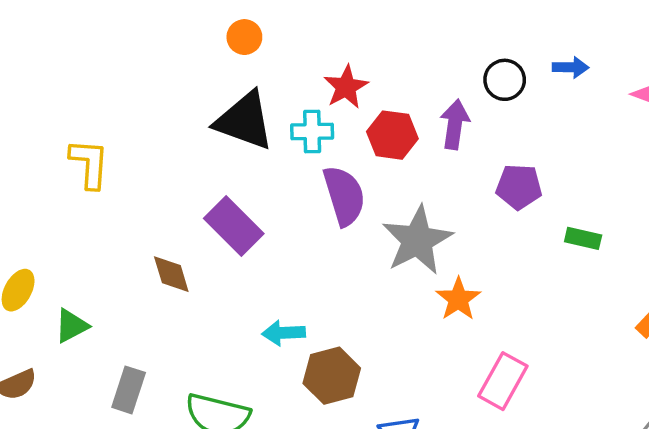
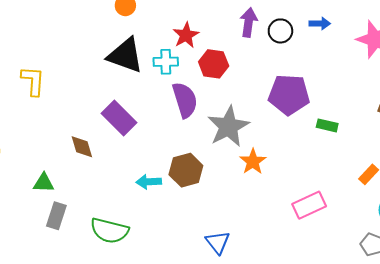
purple arrow: (455, 124) -> (249, 22), moved
purple pentagon: (519, 187) -> (289, 95), size x1.5
green triangle: (72, 326) -> (44, 183), moved, turned 30
brown hexagon: (332, 376) -> (186, 170), moved
pink rectangle: (503, 381) -> (309, 205), moved, turned 36

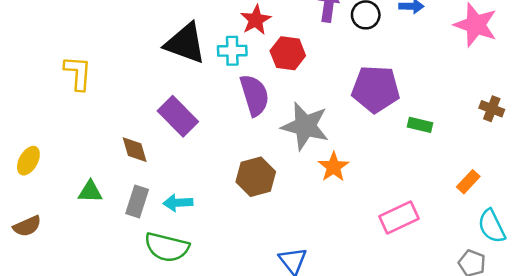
gray star: (228, 127) -> (305, 126), turned -30
cyan arrow: (149, 182) -> (178, 203), moved
gray rectangle: (56, 216) -> (137, 201), moved

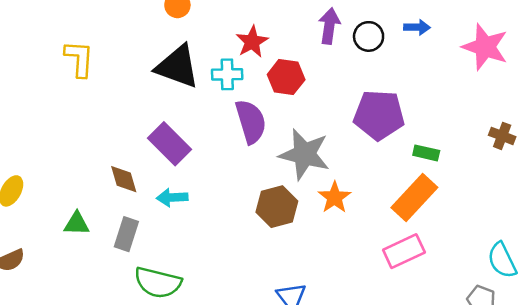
yellow L-shape: (78, 73) -> (79, 59), moved
brown hexagon: (256, 177) -> (277, 207), moved
orange rectangle: (468, 182) -> (414, 197), moved, size x1.8
cyan arrow: (178, 203) -> (172, 197), moved

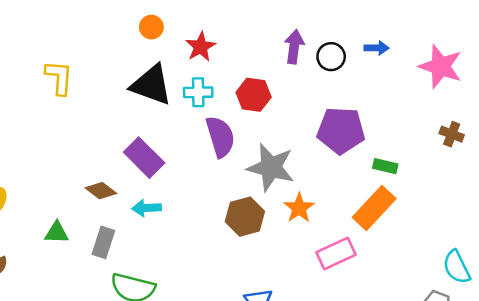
red star: (252, 42) -> (201, 47), moved
brown cross: (502, 136) -> (452, 134), moved
brown diamond: (124, 179) -> (101, 191), turned -36
pink rectangle: (404, 251) -> (336, 254), moved

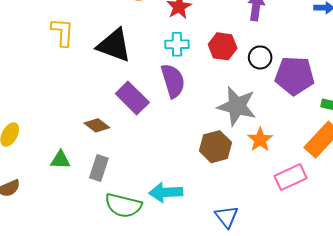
black circle: (331, 57) -> (260, 57), moved
black triangle: (151, 85) -> (114, 45), moved
purple semicircle: (220, 137) -> (173, 81), moved
cyan arrow: (146, 208) -> (166, 192), moved, size x1.4

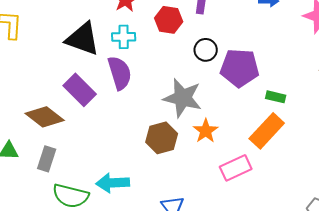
black triangle: (114, 45) -> (83, 39), moved
red hexagon: (223, 46) -> (169, 20), moved
brown diamond: (97, 125) -> (45, 117), size x1.5

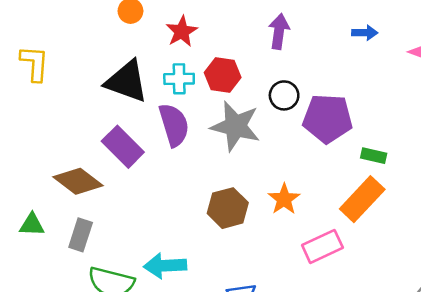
red hexagon: (169, 20) -> (223, 75), moved
gray star: (183, 98) -> (235, 126), moved

